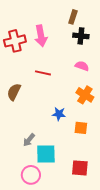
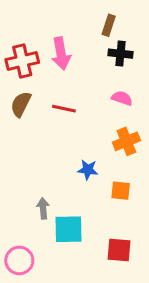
brown semicircle: (14, 92) -> (21, 104), moved
orange cross: (85, 95) -> (126, 141), turned 36
gray arrow: (29, 140) -> (43, 208), turned 136
pink circle: (31, 175) -> (19, 260), moved

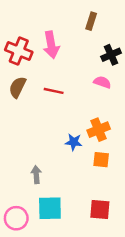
black cross: (121, 54) -> (111, 55), moved, turned -30
red cross: (22, 61) -> (19, 51), turned 35
orange cross: (126, 141) -> (99, 130), moved
cyan square: (68, 229) -> (50, 208), moved

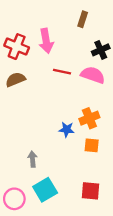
pink semicircle: (102, 82) -> (93, 75), size x1.5
brown semicircle: (17, 87) -> (15, 79), turned 42
red line: (54, 91) -> (62, 72), moved
cyan square: (50, 208) -> (45, 190), turned -30

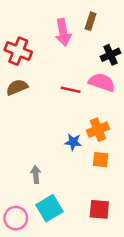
pink arrow: (46, 41) -> (63, 32), moved
red line: (62, 72) -> (71, 90), moved

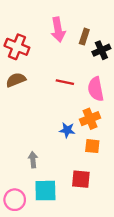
brown rectangle: (91, 21) -> (84, 37), moved
pink semicircle: (102, 82) -> (96, 89), moved, turned -120
cyan square: (49, 208) -> (45, 191), turned 30
red square: (99, 209) -> (81, 179), moved

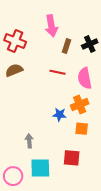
brown rectangle: (84, 37) -> (67, 46), moved

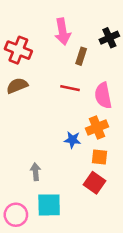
black cross: (90, 44) -> (109, 38), moved
red square: (72, 158) -> (95, 183), moved, turned 30

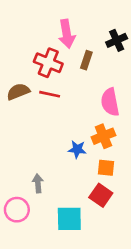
red cross: (18, 50) -> (48, 63), moved
red line: (70, 88) -> (50, 94), moved
cyan square: (49, 205) -> (69, 219), moved
pink circle: (16, 215) -> (17, 210), moved

